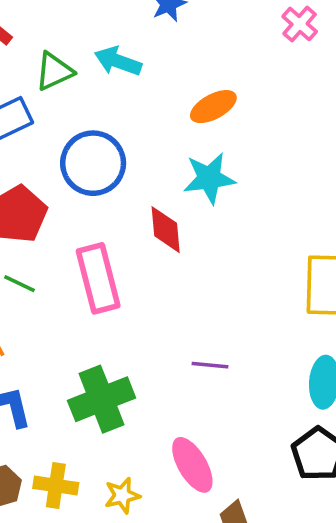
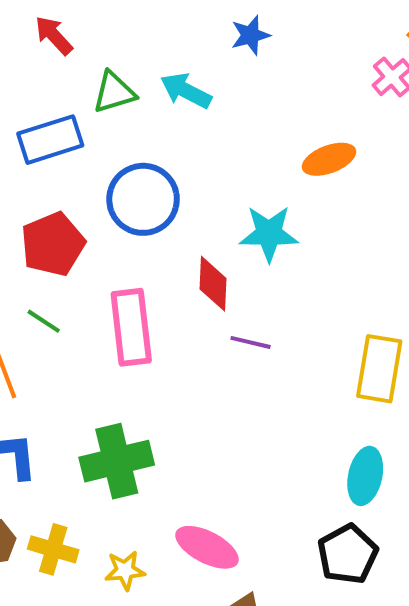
orange ellipse: (213, 107) -> (329, 159), moved
purple line: (210, 365) -> (251, 342), moved
pink ellipse: (192, 465) -> (207, 547), turned -40

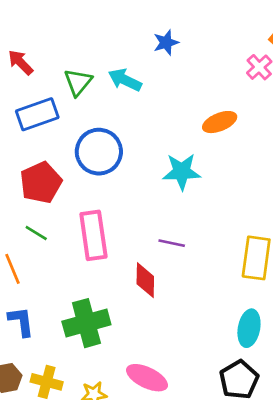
red arrow: (54, 35) -> (21, 62), moved
green triangle: (114, 92) -> (78, 82), turned -32
red diamond: (213, 284) -> (145, 280), moved

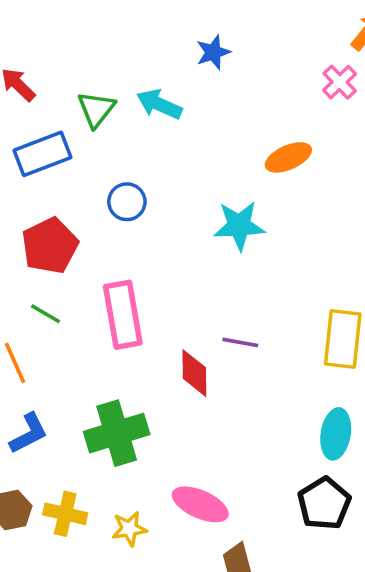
blue circle: (99, 152) -> (127, 202), size x0.6
purple line: (172, 243) -> (240, 342), moved
blue L-shape: (21, 321) -> (29, 433), turned 72

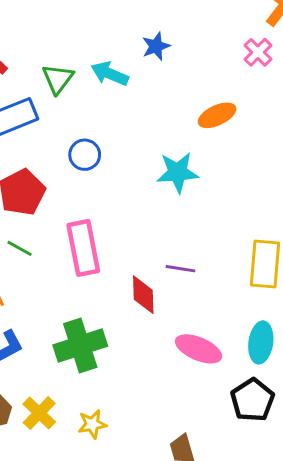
blue star: (213, 52) -> (156, 46), moved
pink ellipse: (200, 504) -> (199, 349), moved
yellow cross: (65, 514) -> (39, 413), turned 32

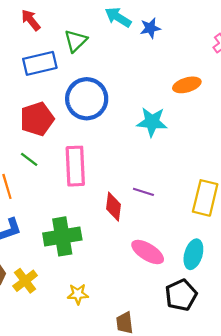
cyan arrow: (110, 74) -> (118, 17), moved
blue circle: (85, 155) -> (87, 99), size x1.8
yellow star: (92, 424) -> (78, 294), moved

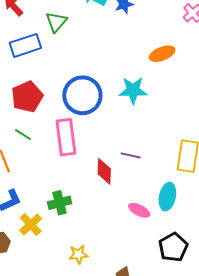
blue circle: (87, 99) -> (82, 95), moved
green cross: (62, 236) -> (60, 203), size x0.7
pink ellipse: (148, 252) -> (139, 210), size x0.7
cyan ellipse: (193, 254) -> (167, 197), moved
yellow cross: (25, 281) -> (31, 224), moved

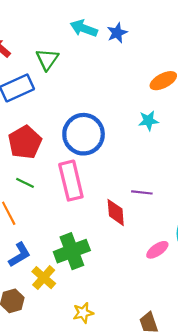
cyan star: (133, 90) -> (148, 121), moved, size x0.7
green cross: (60, 203) -> (72, 251), size x1.4
pink ellipse: (139, 210) -> (157, 250), turned -55
yellow star: (78, 254) -> (83, 313), moved

